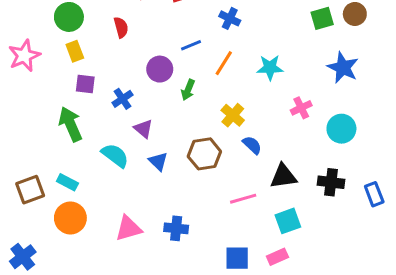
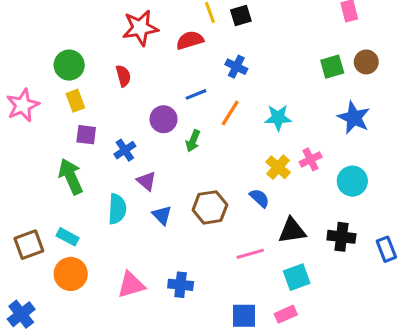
yellow cross: (233, 115) -> (278, 167), moved
cyan semicircle: (115, 155) -> (117, 209), turned 56

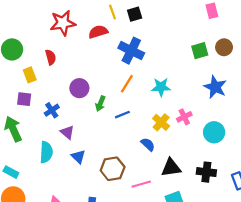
blue cross: (236, 67) -> (131, 51), size x1.6
blue line: (196, 94) -> (122, 115), moved
yellow rectangle: (75, 101) -> (30, 75), moved
brown hexagon: (210, 207) -> (113, 169), moved

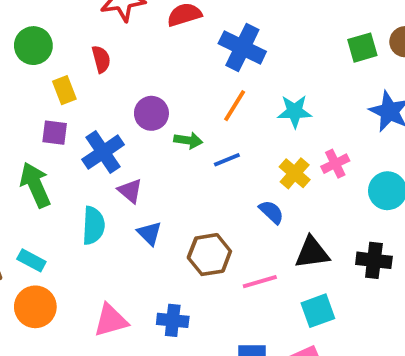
green arrow: (100, 104) -> (188, 140), turned -104
blue cross: (52, 110) -> (103, 152), size x1.5

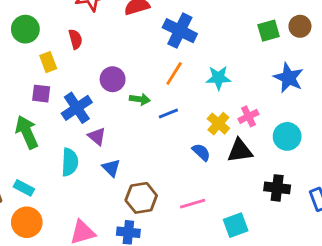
black triangle: (312, 253) -> (240, 151), moved
brown hexagon: (209, 255) -> (141, 198), moved

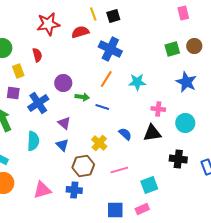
blue line: (168, 114) -> (102, 107), turned 40
pink cross: (248, 116) -> (158, 109), turned 32
yellow cross: (218, 124) -> (99, 143), moved
purple triangle: (97, 136) -> (64, 123), moved

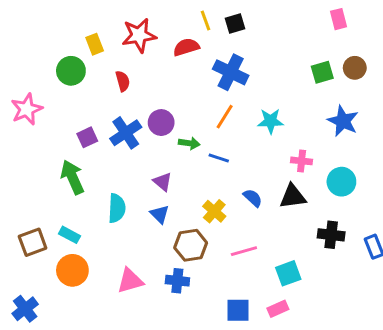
yellow rectangle: (18, 71) -> (95, 44), moved
purple square: (13, 93) -> (87, 137), turned -32
blue cross: (38, 103) -> (126, 133), moved

